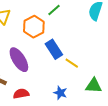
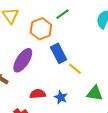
purple ellipse: (19, 60) -> (23, 60), turned 60
red semicircle: (21, 94) -> (38, 94), moved

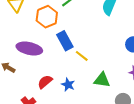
purple ellipse: (23, 60) -> (29, 48), turned 70
red semicircle: (38, 94) -> (45, 82), turned -35

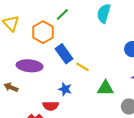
red semicircle: (45, 82) -> (51, 106), moved, turned -133
blue star: (68, 85) -> (65, 89), moved

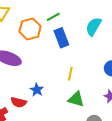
blue rectangle: (64, 54) -> (61, 38), moved
yellow line: (82, 67) -> (70, 74), moved, turned 56

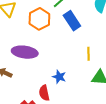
red semicircle: (19, 102) -> (44, 93), turned 77

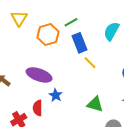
purple ellipse: (25, 52) -> (39, 75), moved
yellow line: (88, 54) -> (90, 63), moved, turned -56

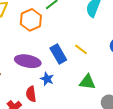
blue rectangle: (80, 43) -> (58, 54), moved
yellow line: (90, 63) -> (81, 49), moved

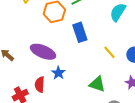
yellow line: (81, 49) -> (110, 52), moved
blue rectangle: (58, 54) -> (80, 32), moved

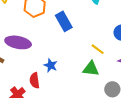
purple ellipse: (43, 52) -> (18, 42), moved
yellow line: (110, 52) -> (98, 49), moved

